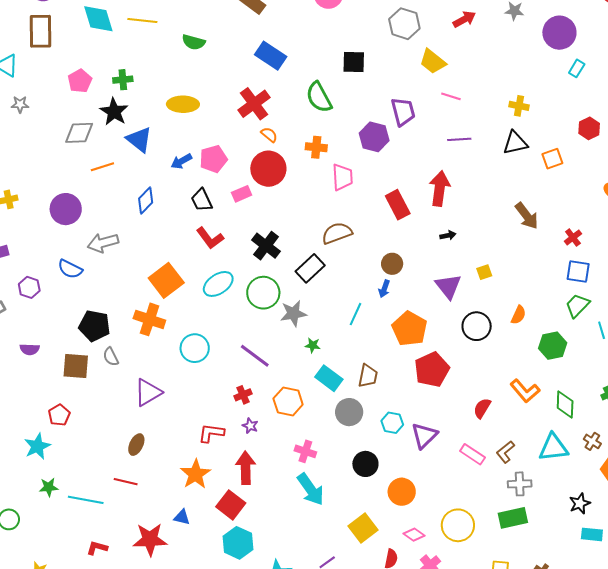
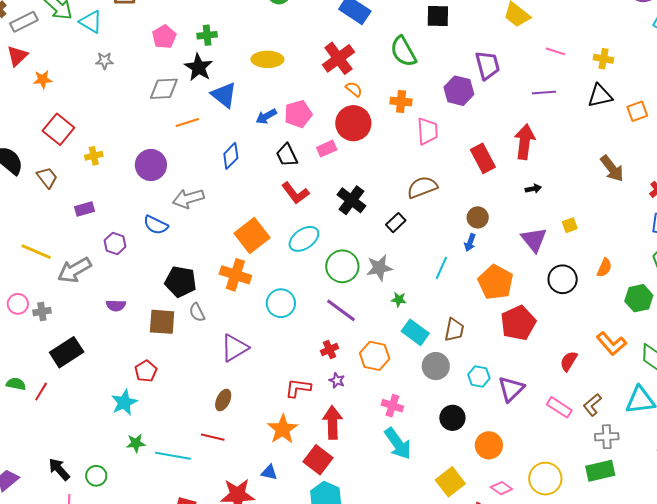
pink line: (451, 96) -> (555, 51), moved
black rectangle: (310, 268) -> (396, 223), size x0.7
green circle: (263, 293) -> (342, 266), moved

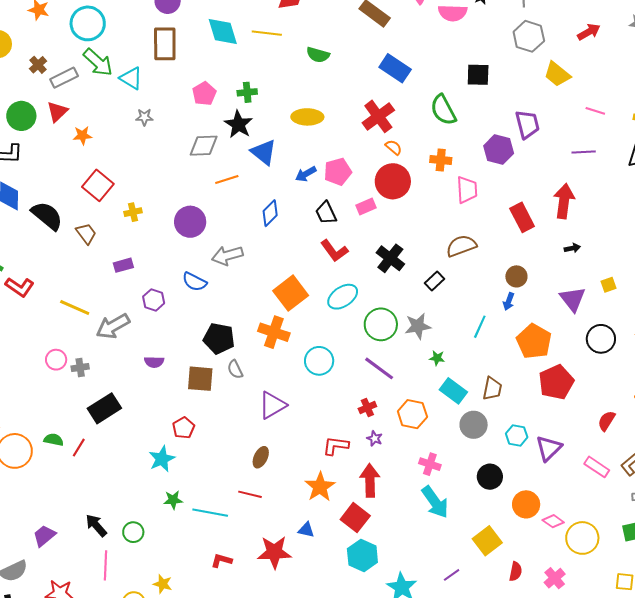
pink diamond: (501, 488) -> (553, 521), moved

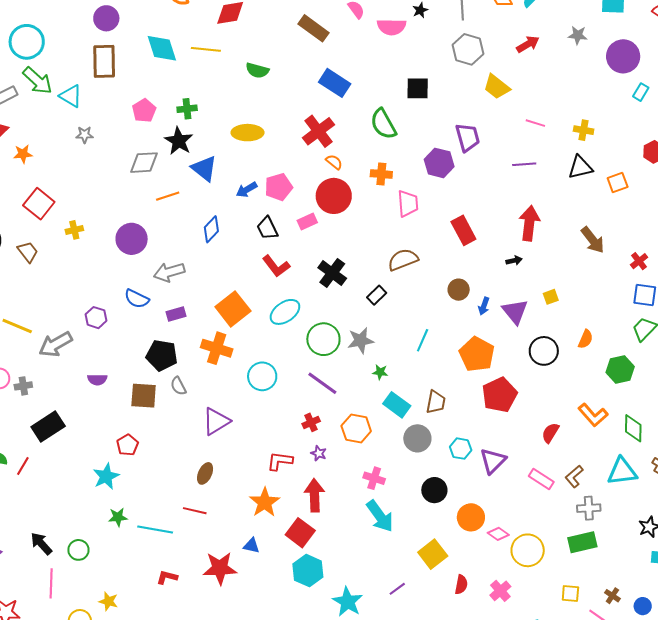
red arrow: (564, 201) -> (529, 223), moved
purple rectangle: (123, 265) -> (176, 314), moved
blue arrow: (509, 302) -> (484, 306), moved

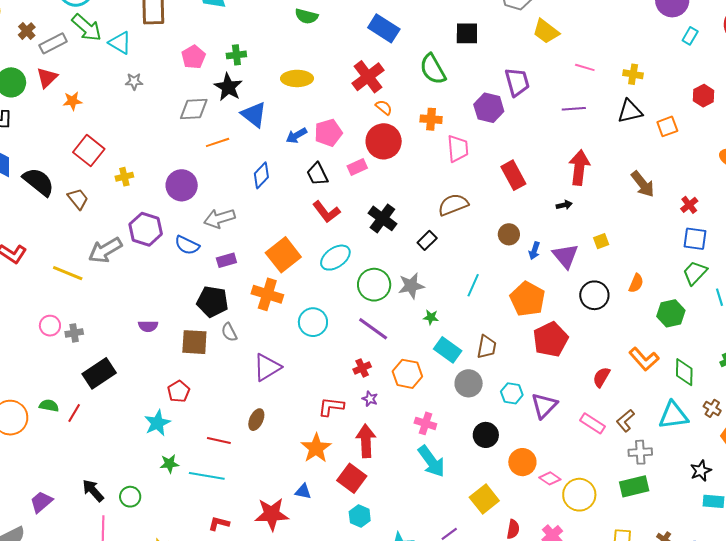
purple hexagon: (96, 318) -> (146, 229), moved, size x1.5
gray arrow: (56, 344) -> (105, 250), moved
red line: (195, 511) -> (219, 440), moved
cyan hexagon: (308, 571) -> (360, 516), size x0.7

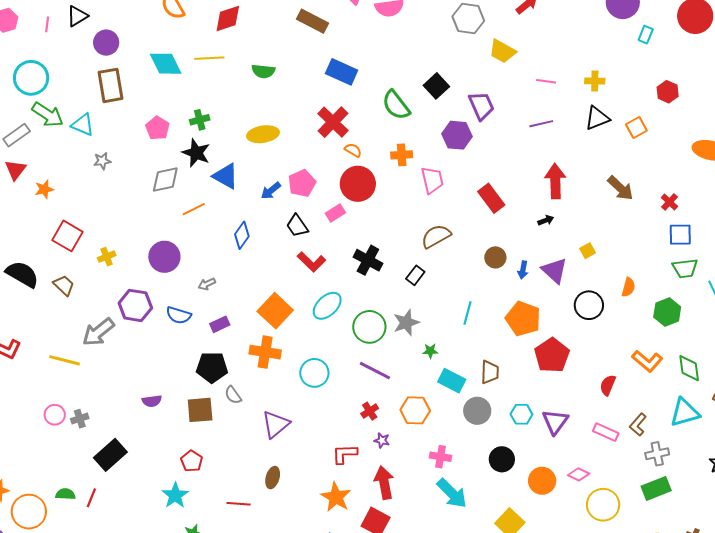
black square: (467, 33) -> (436, 86), moved, turned -35
gray arrow: (219, 218) -> (207, 284), size x0.6
green trapezoid: (695, 273) -> (685, 268), turned -132
pink diamond: (550, 478) -> (579, 474), moved

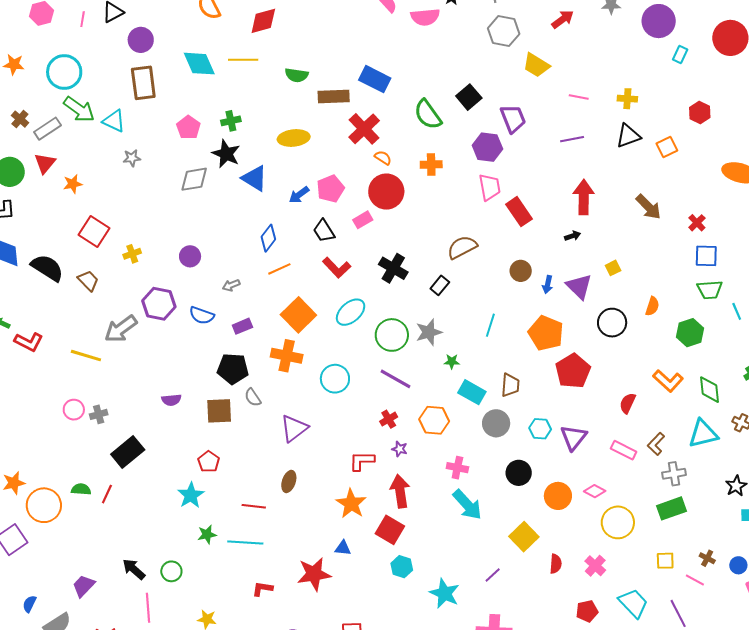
brown rectangle: (312, 21) -> (334, 97), moved, turned -32
pink trapezoid: (432, 180) -> (490, 187), moved
orange line: (194, 209) -> (279, 269), moved
purple circle: (164, 257) -> (190, 256), size x0.7

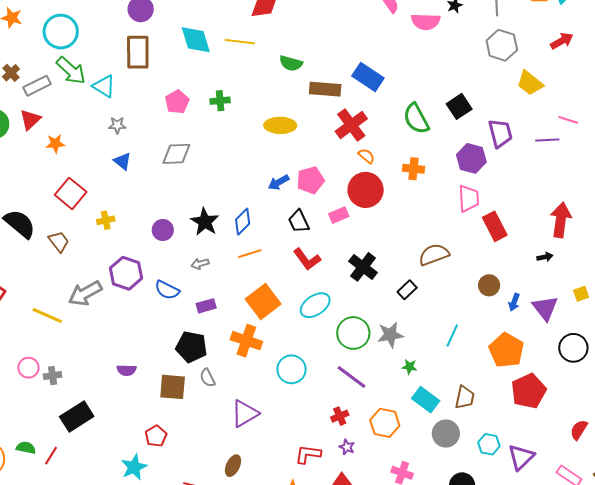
purple line: (572, 139) -> (547, 140), moved
black star: (226, 154) -> (205, 222), moved
blue triangle: (255, 178) -> (122, 161), moved, size x0.7

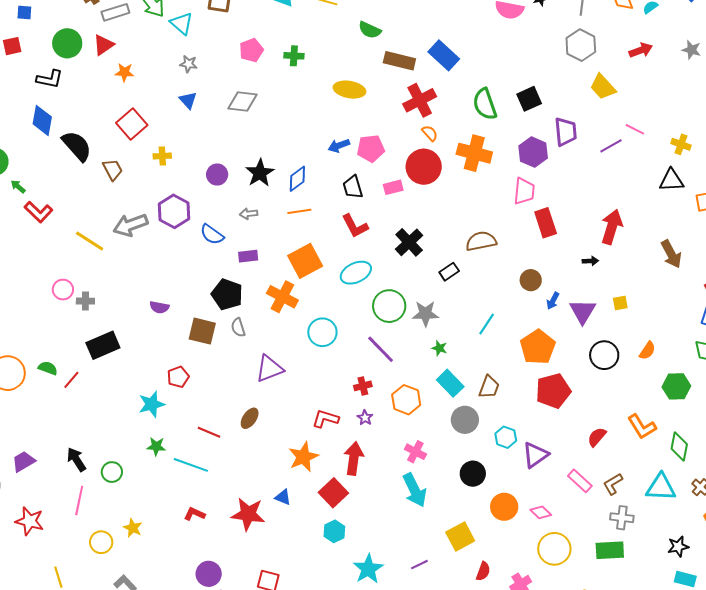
purple line: (547, 140) -> (611, 146), turned -35
orange cross: (413, 169) -> (474, 153), size x1.6

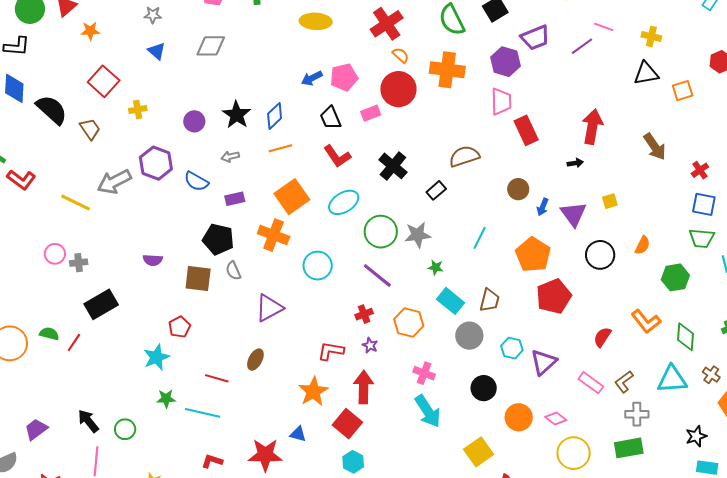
purple trapezoid: (566, 132) -> (535, 38), turned 80

